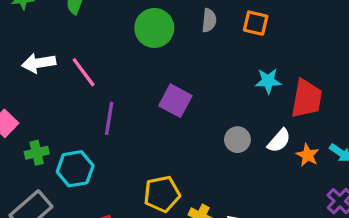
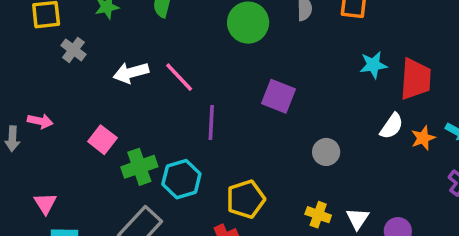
gray circle: (237, 140) -> (326, 152), moved
green cross: (37, 153) -> (139, 167), size x1.4
orange star: (307, 155) -> (423, 138), turned 30
yellow pentagon: (162, 194) -> (246, 199), moved

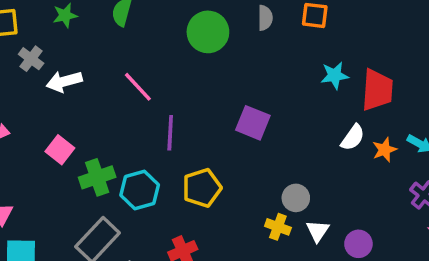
white arrow: (131, 73) -> (64, 81), moved
purple square: (279, 96) -> (253, 123), moved
gray circle: (326, 152) -> (296, 198), moved
yellow pentagon: (246, 199) -> (202, 188), moved

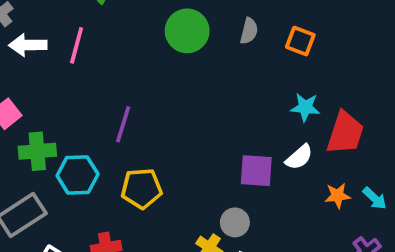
pink line: (138, 87) -> (77, 45), moved, turned 44
purple square: (253, 123) -> (256, 171), moved, turned -32
white semicircle: (353, 137) -> (299, 157), moved

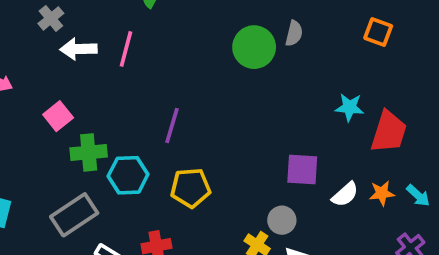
green circle: (187, 31) -> (254, 47), moved
orange square: (300, 41) -> (378, 32), moved
white semicircle: (299, 157) -> (345, 194), moved

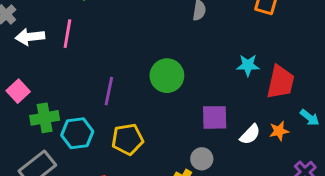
green circle: (254, 47) -> (167, 76), moved
cyan arrow: (418, 195) -> (310, 118), moved

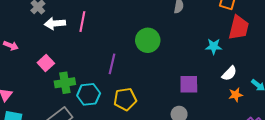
green circle: (167, 76) -> (148, 40), moved
red trapezoid: (281, 82) -> (239, 28), moved
white semicircle: (250, 134) -> (229, 73), moved

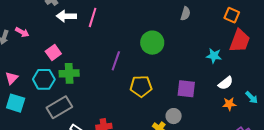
cyan hexagon: (89, 94) -> (44, 79), moved
yellow pentagon: (125, 99) -> (141, 86), moved

